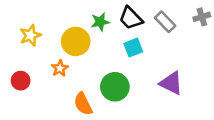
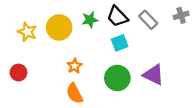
yellow star: (30, 35) -> (27, 32), turned -30
yellow circle: (76, 41) -> (59, 27), moved
orange star: (60, 68) -> (75, 66), moved
green circle: (115, 87) -> (117, 78), moved

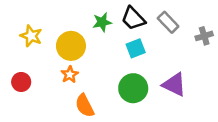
gray cross: (181, 15) -> (204, 36), moved
yellow circle: (59, 27) -> (71, 46), moved
orange star: (75, 66) -> (70, 75), moved

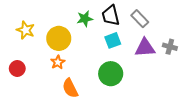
black trapezoid: (133, 18) -> (111, 16), turned 30
gray cross: (204, 36) -> (170, 47), moved, turned 32
purple triangle: (174, 84) -> (145, 48), moved, turned -30

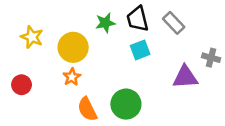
purple triangle: (145, 48) -> (185, 77), moved
green circle: (111, 74) -> (126, 104), moved

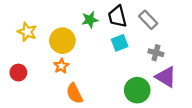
gray cross: (211, 58) -> (156, 53), moved
purple triangle: (185, 77) -> (166, 77), moved, turned 35
green circle: (126, 104) -> (137, 90), moved

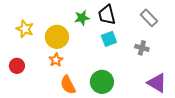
gray rectangle: (148, 20) -> (149, 18), moved
purple triangle: (166, 77) -> (157, 83), moved
green circle: (137, 90) -> (102, 82), moved

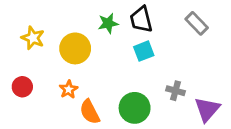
gray cross: (142, 48) -> (176, 91), moved
orange star: (56, 60) -> (69, 89), moved
purple triangle: (157, 83) -> (207, 109), turned 40

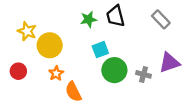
yellow circle: (75, 48) -> (50, 45), moved
cyan square: (144, 51) -> (100, 50), moved
green circle: (135, 108) -> (114, 70), moved
purple triangle: (207, 109) -> (169, 63), moved, turned 30

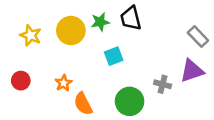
gray rectangle: (161, 19) -> (198, 37), moved
yellow circle: (50, 45) -> (71, 30), moved
green circle: (114, 70) -> (130, 101), moved

